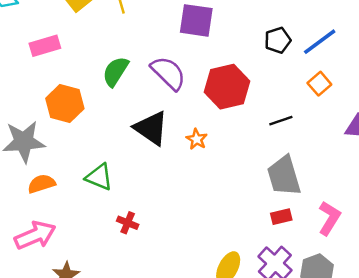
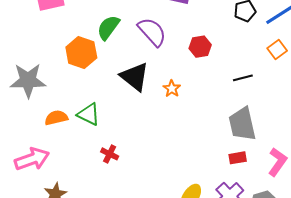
red hexagon: (227, 87) -> (200, 47), size x0.6
orange hexagon: (65, 104) -> (81, 52), moved
orange semicircle: (41, 184) -> (56, 118), moved

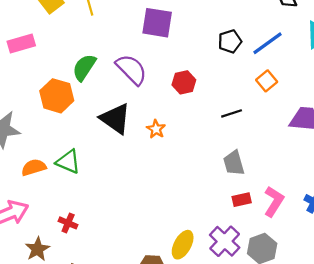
gray trapezoid: (242, 124) -> (234, 163), size x0.7
red cross: (110, 154) -> (68, 223), moved
red rectangle: (238, 158) -> (242, 200), moved

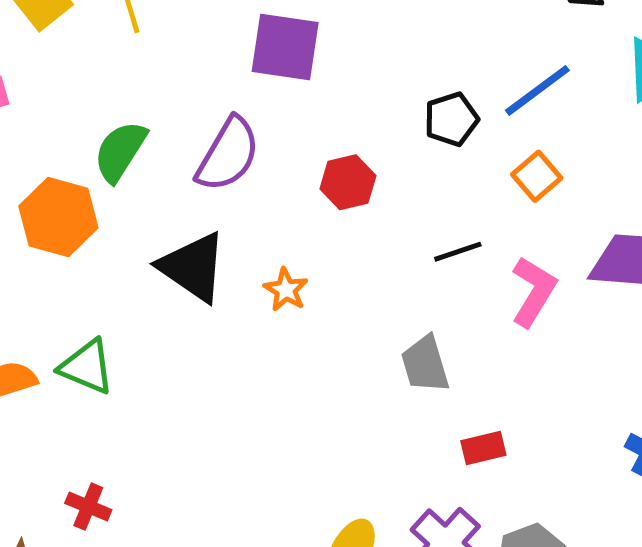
black pentagon: (230, 41) -> (451, 119), moved
purple semicircle: (131, 69) -> (228, 154), turned 76
gray trapezoid: (234, 163) -> (425, 364), moved
pink L-shape: (274, 201) -> (533, 291), moved

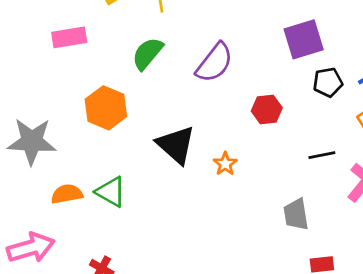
purple square: (285, 47) -> (304, 39), moved, turned -33
green semicircle: (120, 151) -> (147, 53), moved
purple semicircle: (228, 154) -> (214, 63), moved

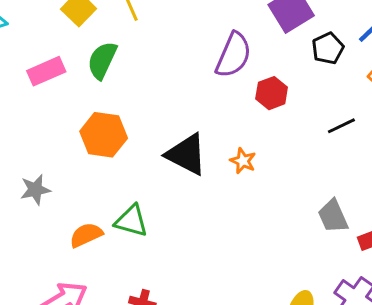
green semicircle: (147, 53) -> (102, 60), moved
purple semicircle: (214, 63) -> (233, 55), moved
gray star: (32, 141) -> (35, 190), size x0.6
gray trapezoid: (296, 214) -> (333, 216), moved

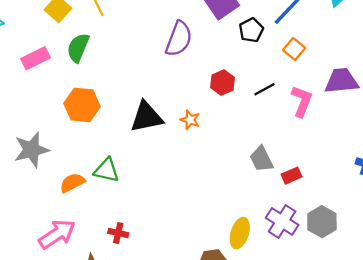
red hexagon: (272, 93) -> (223, 83), moved
black triangle: (186, 154) -> (146, 117), turned -36
gray star: (35, 190) -> (32, 150), size x1.5

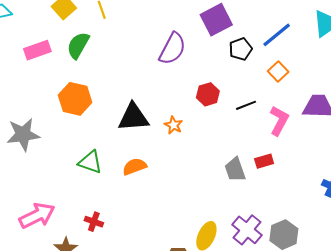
red rectangle: (291, 176) -> (264, 161), moved
orange semicircle: (72, 183) -> (134, 167), moved

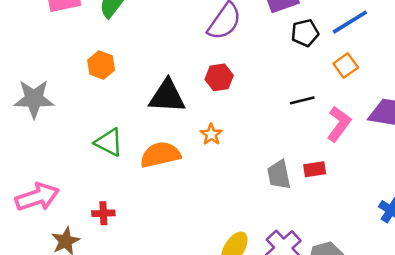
red hexagon: (208, 94) -> (219, 77), moved
orange hexagon: (75, 99) -> (101, 65), size x0.7
orange star: (174, 125) -> (211, 134), moved
orange semicircle: (134, 167) -> (160, 155), size x1.4
red cross: (94, 222) -> (103, 213), turned -30

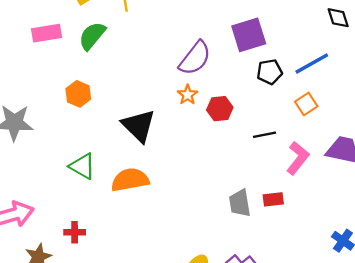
red hexagon: (219, 77) -> (220, 109), moved
black triangle: (167, 96) -> (139, 126), turned 39
orange star: (211, 134) -> (188, 95), moved

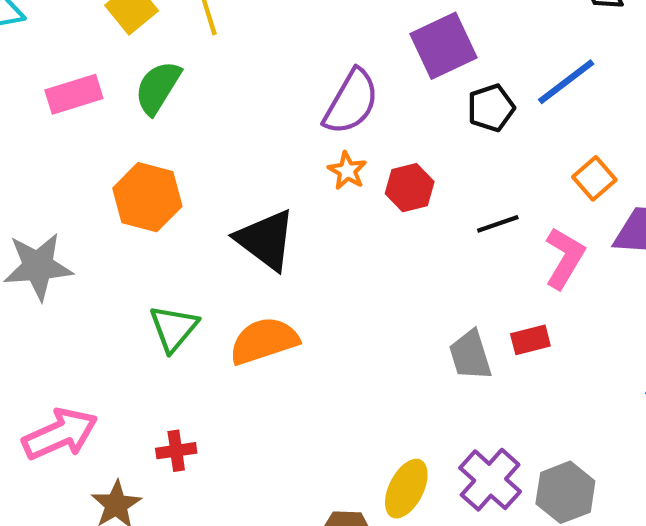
orange hexagon: (78, 94) -> (147, 197), size x1.4
orange square: (306, 104) -> (594, 178), moved
green triangle: (82, 166) -> (174, 328), turned 48

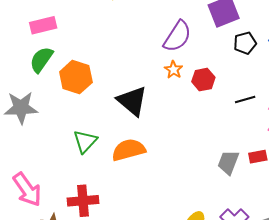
green semicircle: (158, 88) -> (41, 60), moved
gray trapezoid: (470, 355) -> (228, 162), turned 35
pink arrow: (60, 434) -> (27, 190), turned 76
red cross: (176, 451) -> (83, 201), size x1.6

